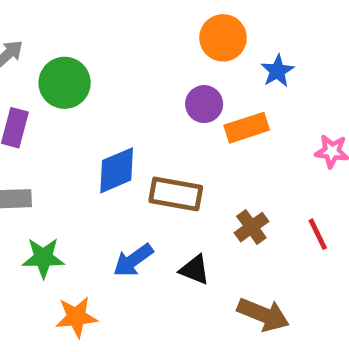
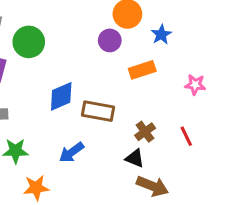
purple circle: (204, 104) -> (110, 40), moved
black triangle: (195, 270) -> (135, 158), moved

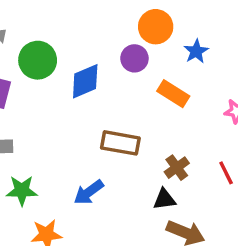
orange rectangle: (142, 70) -> (173, 94), turned 50
blue diamond: (61, 96) -> (85, 81), moved
black triangle: (135, 158) -> (164, 199), turned -30

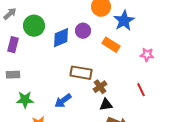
blue star: (196, 51) -> (124, 21), size x1.5
purple circle: (134, 58) -> (83, 31), moved
brown cross: (177, 168) -> (100, 87), moved

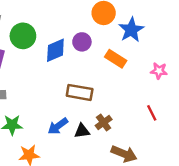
brown cross: (100, 87) -> (104, 123), moved
black triangle: (106, 105) -> (82, 131), moved

